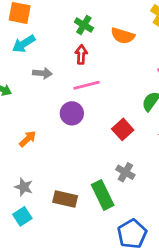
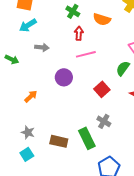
red arrow: (81, 54) -> (79, 33), moved
pink line: (87, 85) -> (86, 54), moved

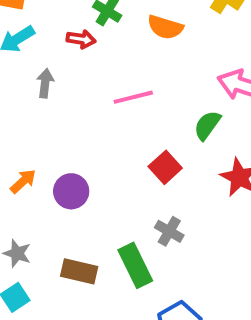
red arrow: (79, 33) -> (81, 39), moved, turned 96
gray arrow: (42, 47) -> (45, 83), turned -88
purple circle: (64, 77) -> (71, 191), moved

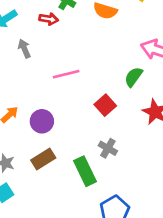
gray arrow: (45, 83) -> (24, 49), turned -30
pink line: (133, 97) -> (66, 74), moved
brown rectangle: (79, 271) -> (43, 159), moved, turned -45

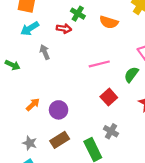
pink line: (66, 74) -> (99, 64), moved

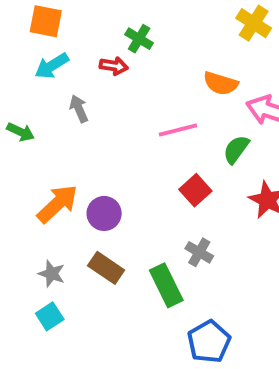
orange semicircle: (109, 22) -> (221, 83), moved
orange arrow: (33, 105) -> (57, 204), size x1.6
brown rectangle: (60, 140) -> (106, 268), turned 66

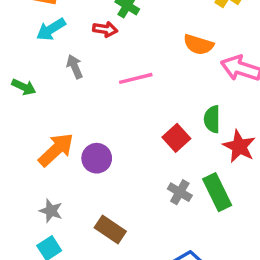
pink line: (178, 130) -> (136, 78), moved
green semicircle: (236, 149) -> (212, 119), moved, turned -36
brown rectangle: (106, 268) -> (110, 229), moved
green rectangle: (166, 285) -> (217, 192), moved

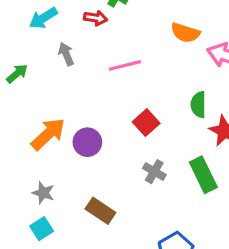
green arrow: (24, 87) -> (17, 74), turned -65
red square: (176, 138) -> (146, 123), moved
gray cross: (180, 192) -> (154, 172), moved

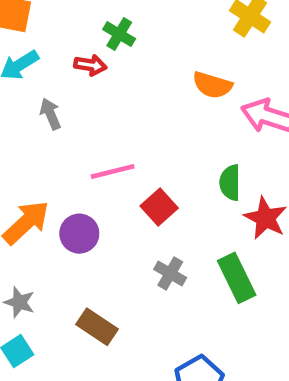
pink line: (125, 65) -> (113, 171), moved

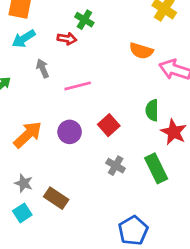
pink line: (113, 171) -> (78, 86), moved
purple circle: (79, 234) -> (70, 132), moved
brown rectangle: (97, 327) -> (56, 198), moved

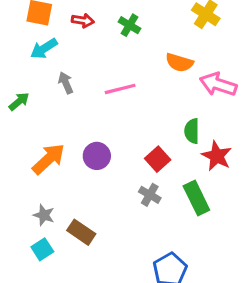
green cross: (84, 20) -> (130, 25), moved
red arrow: (67, 39) -> (83, 20), moved
pink line: (78, 86) -> (120, 89), moved
red square: (109, 125) -> (158, 159), moved

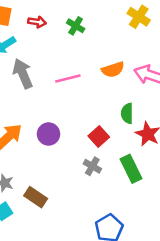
orange semicircle: (179, 63) -> (113, 70), moved, turned -35
gray arrow: (66, 83) -> (23, 73), size x1.6

